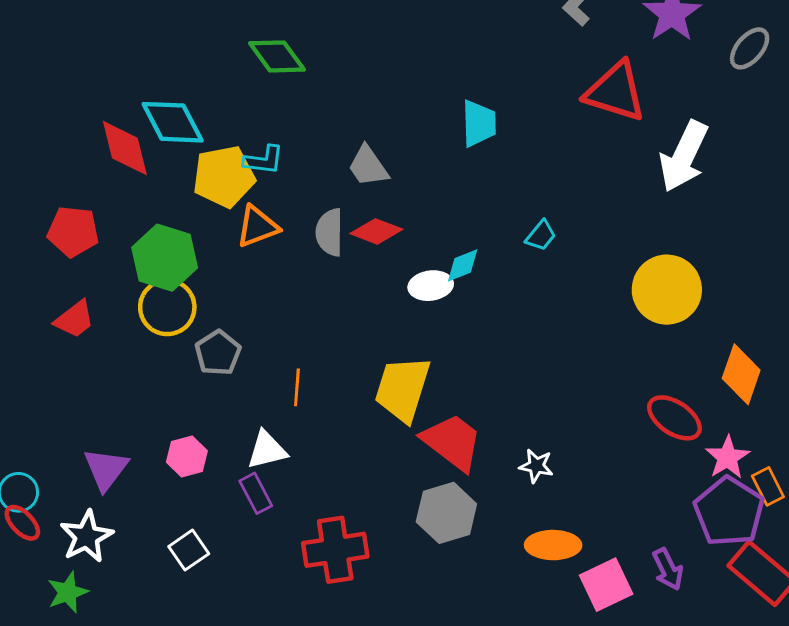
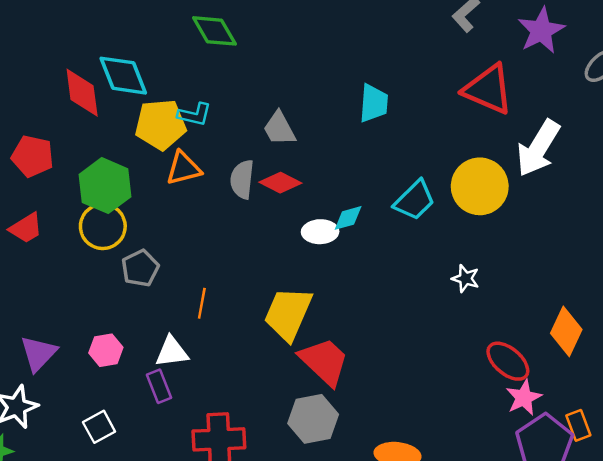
cyan trapezoid: (541, 235) -> (415, 200), size x1.6
yellow circle: (667, 290) -> (480, 186), moved
pink star: (728, 457) -> (524, 398), moved
white star: (536, 466) -> (465, 278), moved

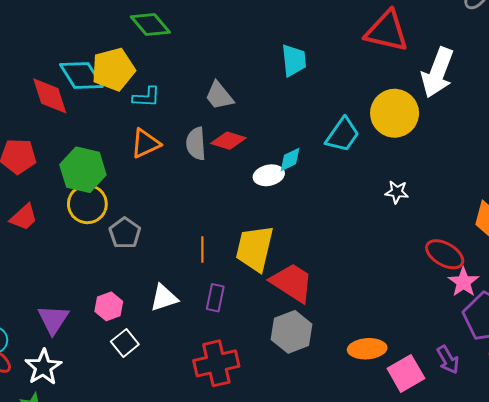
yellow pentagon: (161, 124) -> (113, 69), moved
orange line: (202, 303) -> (202, 249), moved
purple rectangle: (159, 386) -> (215, 298), moved, turned 44
white square: (99, 427) -> (125, 343), moved

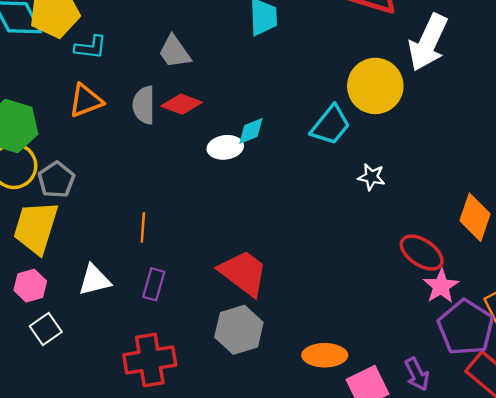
cyan trapezoid: (343, 135) -> (330, 125), moved
gray pentagon: (125, 233) -> (56, 180), moved
yellow trapezoid: (255, 248) -> (36, 227), moved

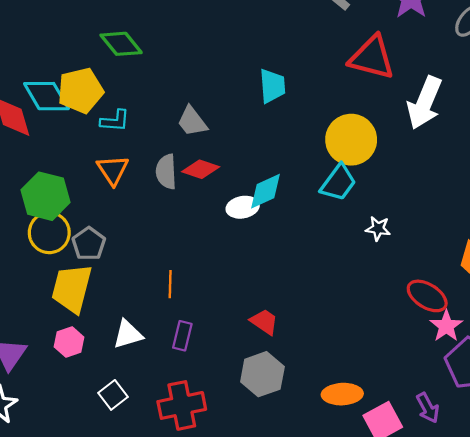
yellow circle: (375, 86) -> (351, 140), moved
orange triangle: (86, 101) -> (113, 170), turned -40
cyan diamond: (251, 131) -> (266, 191), size x1.4
red trapezoid: (243, 273) -> (264, 322), size x0.6
white square: (46, 329) -> (113, 395), moved

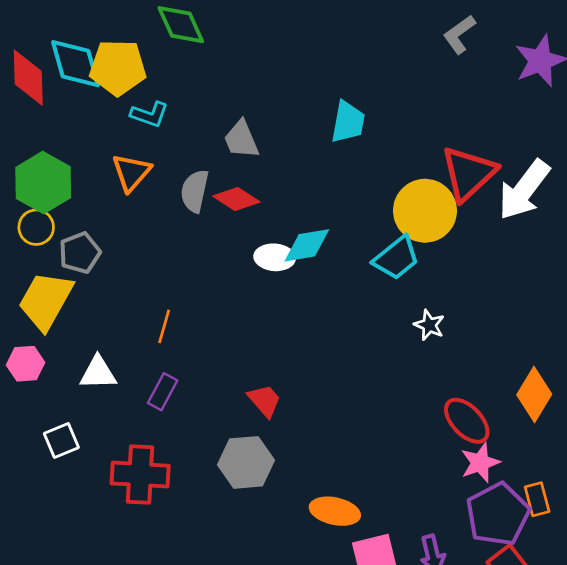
red triangle: (372, 58) -> (469, 173), moved, turned 48
yellow circle: (49, 233) -> (36, 227), size x0.7

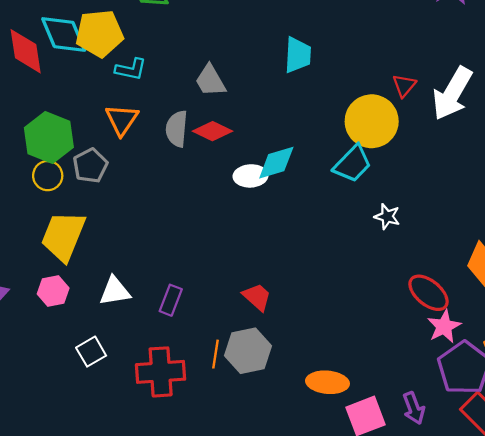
red triangle: (469, 173) -> (404, 85), size x0.5
gray pentagon: (80, 253) -> (90, 166), moved
orange line: (164, 326) -> (215, 354), moved

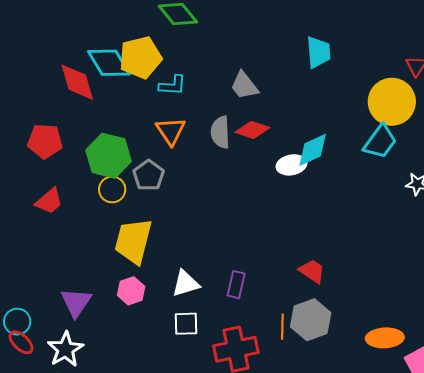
white square: (91, 352) -> (186, 324), moved, turned 36

